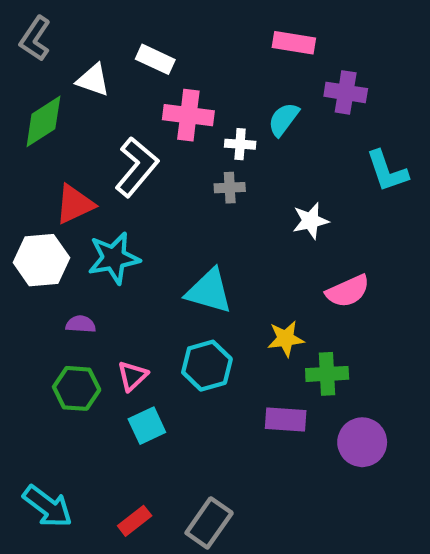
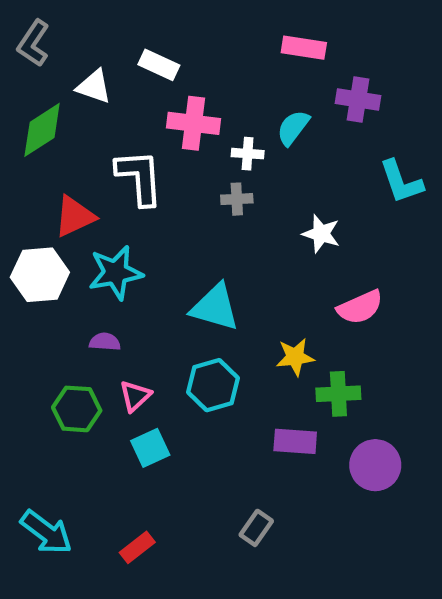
white L-shape: (137, 167) -> (139, 177), turned -44
white star: (310, 221) -> (321, 234), turned 30
purple semicircle: (81, 324) -> (105, 342), moved
gray rectangle: (209, 523) -> (256, 528), moved, size x0.7

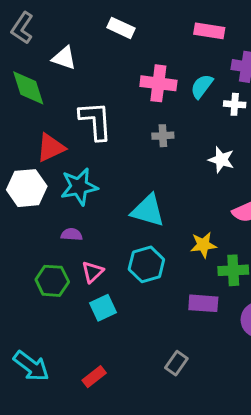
white rectangle: (159, 65) -> (121, 28), moved
pink cross: (194, 123) -> (158, 83), moved
green diamond: (42, 130) -> (28, 88), turned -75
white cross: (248, 154) -> (235, 104), moved

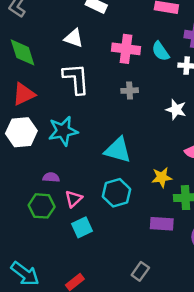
white triangle: (64, 58) -> (74, 38), moved
cyan semicircle: (202, 86) -> (161, 51), turned -72
red triangle: (51, 148) -> (24, 94), moved
purple semicircle: (72, 234) -> (51, 177), moved

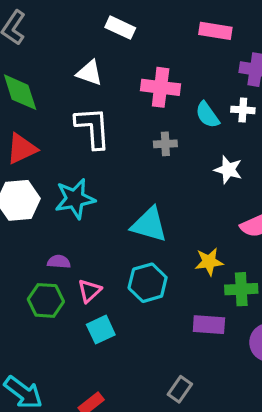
cyan semicircle: (161, 51) -> (207, 115), moved

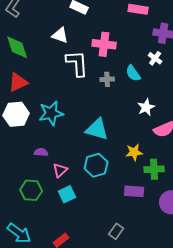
white cross: (243, 110) -> (155, 58), turned 32
cyan semicircle: (207, 115) -> (133, 73), moved
white L-shape: (93, 128) -> (77, 63), moved
white star: (228, 170) -> (146, 107), moved, turned 30
green hexagon: (46, 300) -> (31, 190), moved

